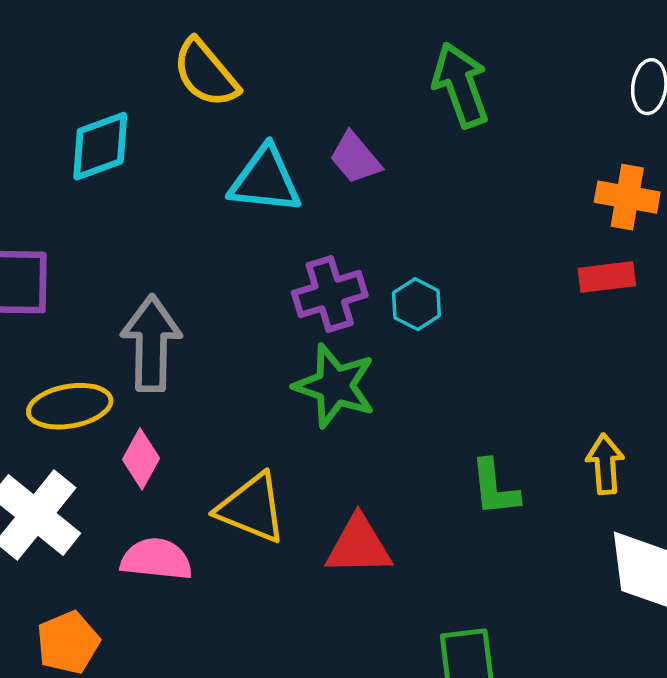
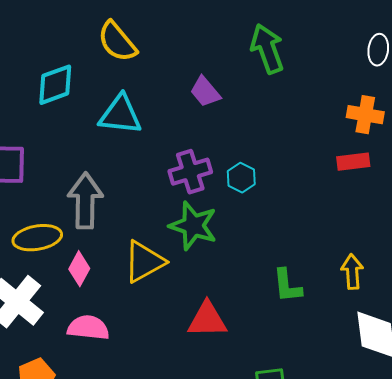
cyan triangle: (265, 180) -> (120, 115), moved
yellow triangle: (252, 508) -> (144, 262), moved, turned -51

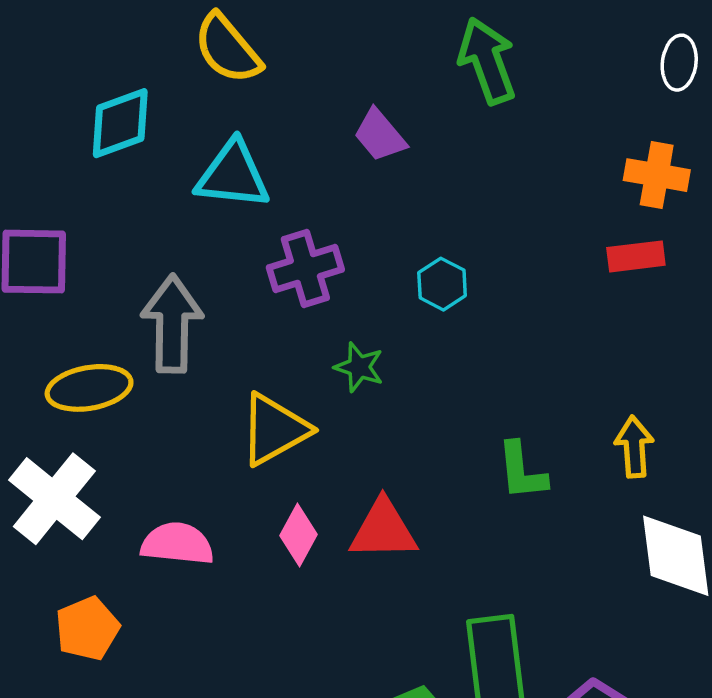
purple cross: (190, 172) -> (305, 269), moved
green star: (193, 226) -> (359, 367), size x0.6
pink diamond: (79, 269) -> (298, 535), moved

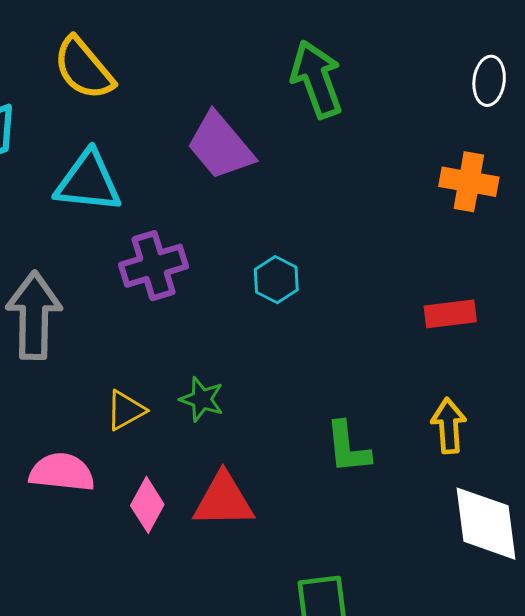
purple trapezoid: (380, 135) -> (220, 146), size x1.4
red rectangle: (636, 256) -> (450, 314), moved
green star: (359, 367) -> (202, 399), moved
yellow triangle: (274, 429) -> (126, 410), size x0.6
pink semicircle: (177, 544) -> (62, 472), moved

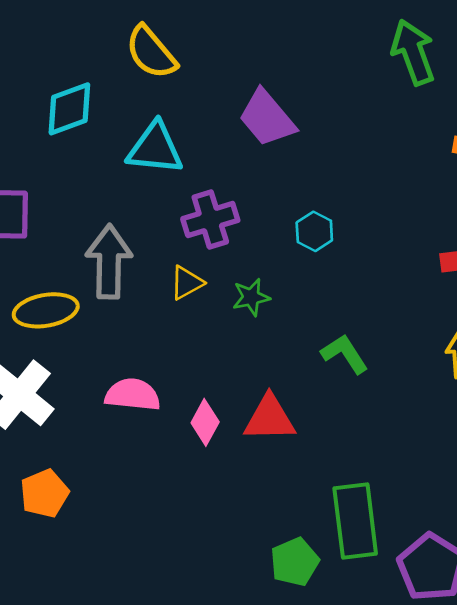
green arrow: (317, 79) -> (413, 52), moved
green star: (202, 399) -> (251, 297), moved, turned -30
yellow triangle: (126, 410) -> (187, 283), moved
green L-shape: (348, 447) -> (345, 354), moved, turned 153

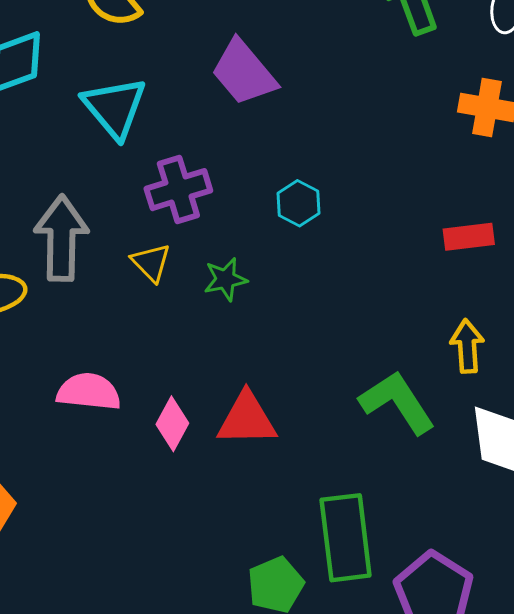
cyan triangle: (155, 148) -> (115, 108), turned 44
yellow triangle: (187, 283) -> (151, 263), turned -45
green L-shape: (345, 354) -> (397, 402), moved, size x1.4

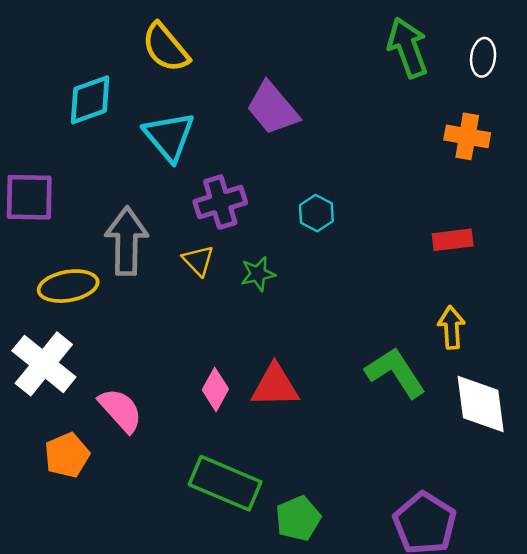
pink semicircle: (89, 392) -> (120, 410), moved, turned 42
green rectangle: (346, 538) -> (225, 483), moved, turned -60

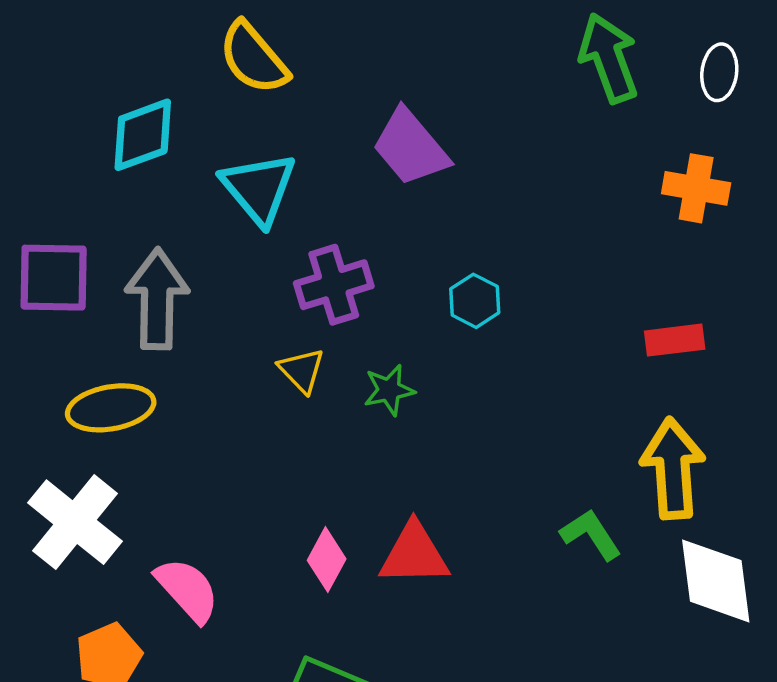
gray arrow: (127, 241) -> (157, 299), moved
yellow arrow: (451, 327) -> (673, 469), size x1.6
green L-shape: (395, 372) -> (591, 535), size x0.7

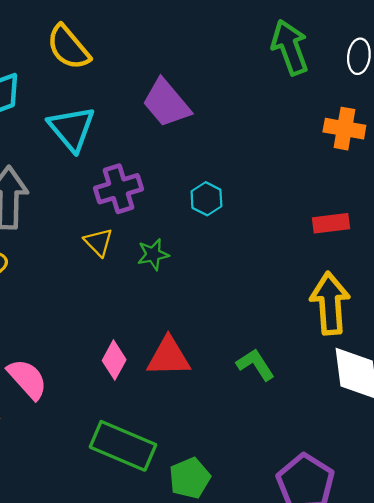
green L-shape: (591, 535) -> (255, 365), moved

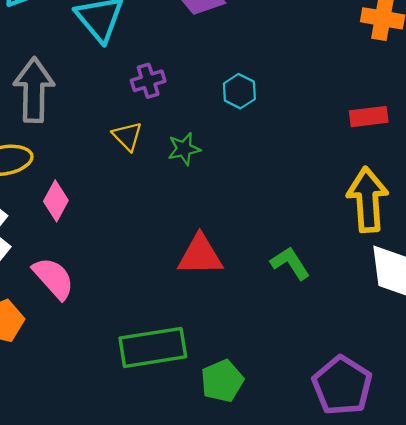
purple cross: (119, 189) -> (148, 81), size x0.7
pink diamond: (114, 360) -> (56, 201), moved
green rectangle: (123, 446) -> (153, 347), turned -32

